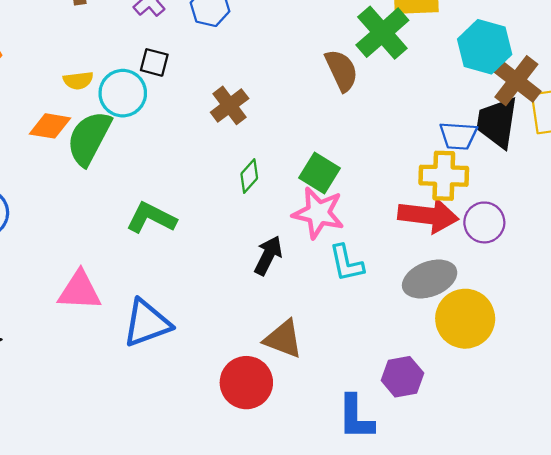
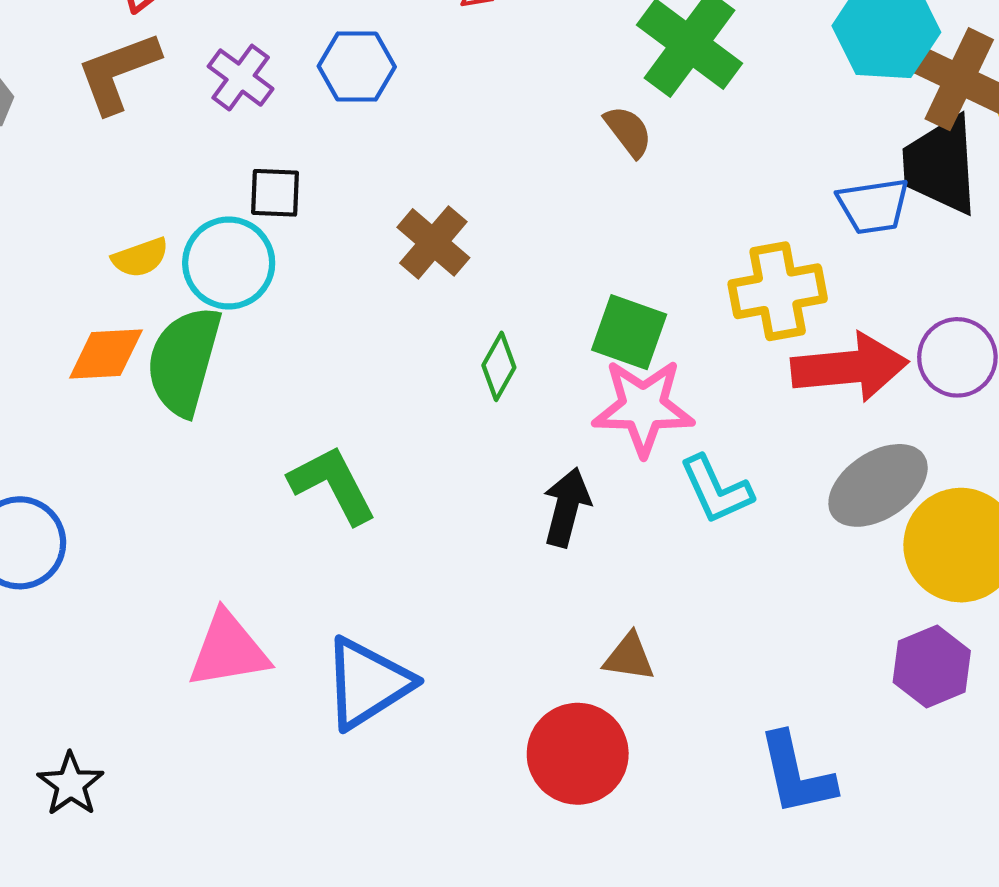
brown semicircle: (341, 70) -> (628, 131), size x0.7
yellow cross: (444, 176) -> (778, 291), moved
green L-shape: (151, 218) -> (333, 485), turned 48
brown triangle: (283, 339) -> (629, 657), size x0.7
purple hexagon: (402, 377) -> (932, 666), moved

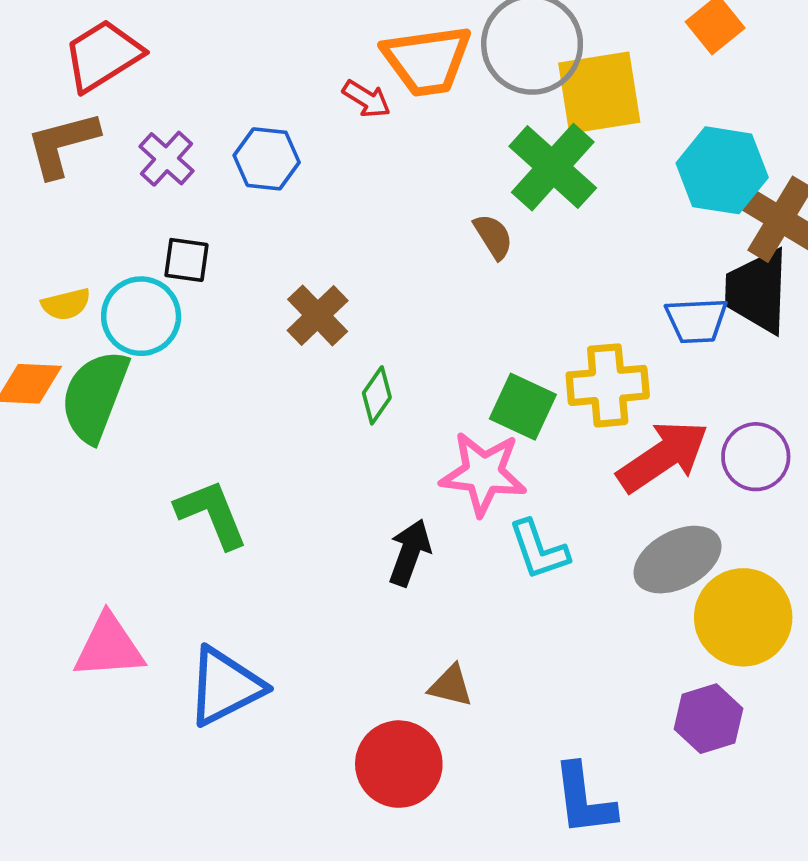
green square: (629, 332) -> (523, 407), moved
green diamond: (499, 366) -> (377, 395), moved
red arrow: (850, 367) -> (663, 456), turned -34

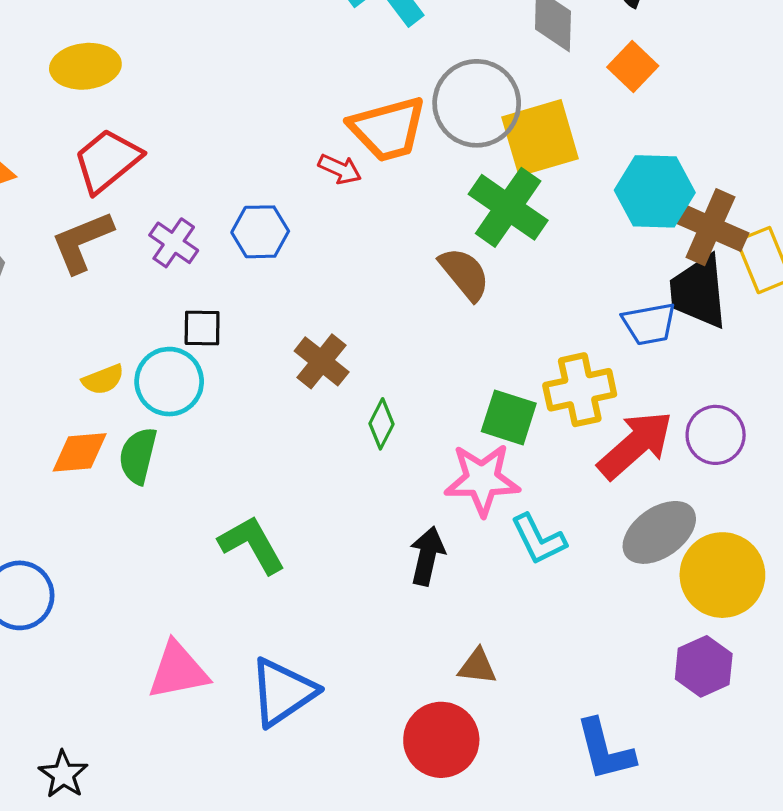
brown semicircle: (493, 237) -> (464, 274), size x1.4
green semicircle: (95, 396) -> (138, 456), size x0.7

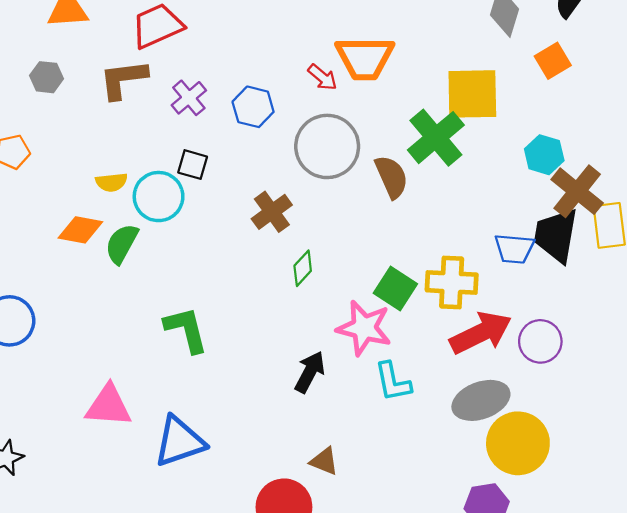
gray circle: (477, 103) -> (327, 146), moved
cyan hexagon: (655, 191) -> (544, 155), size x0.7

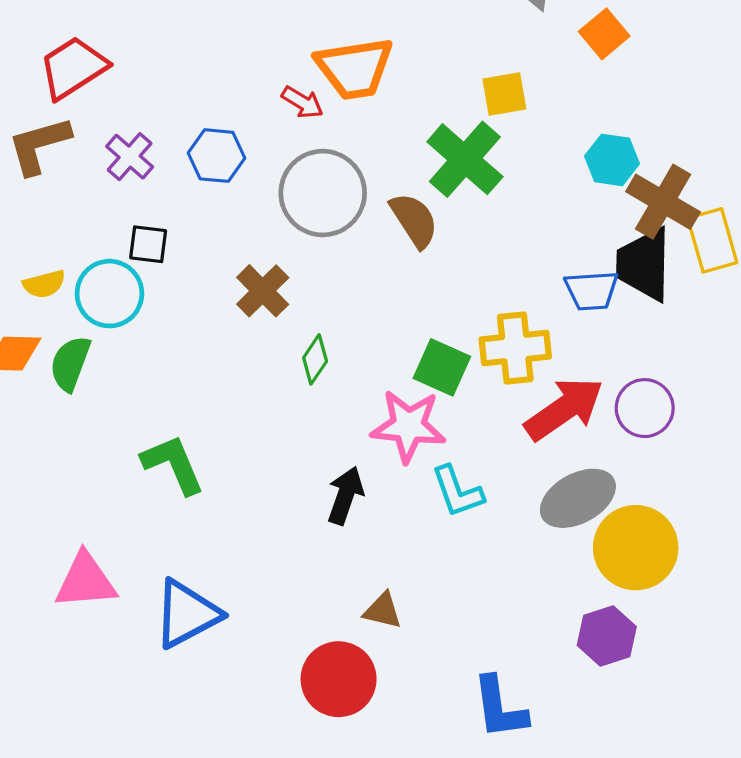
yellow square: (472, 94) -> (504, 94), size x0.6

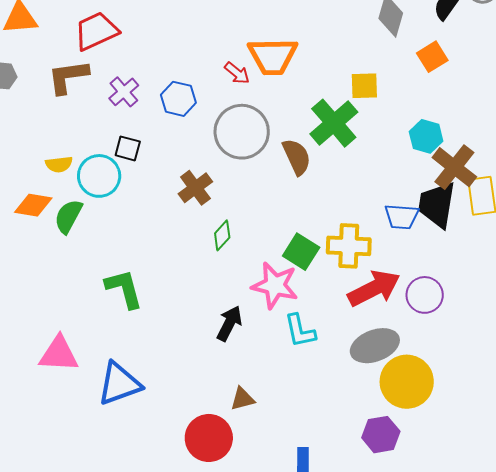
brown triangle: (383, 611) -> (242, 399), turned -36

